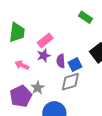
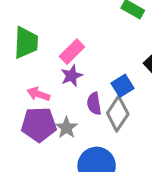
purple semicircle: (61, 61) -> (94, 104), moved
gray diamond: (70, 82) -> (118, 114), turned -35
purple pentagon: (21, 96) -> (39, 125), moved, turned 30

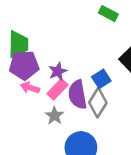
pink rectangle: (72, 52) -> (58, 89), moved
purple semicircle: (94, 104) -> (77, 95), size x1.5
purple pentagon: (39, 125) -> (24, 65), moved

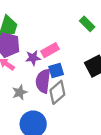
blue square: (101, 79) -> (56, 70), moved
pink rectangle: (58, 89) -> (50, 50), moved

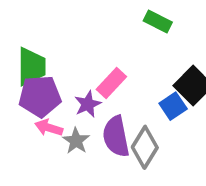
blue square: (56, 70) -> (173, 106), moved
gray star: (20, 92) -> (76, 141), moved

